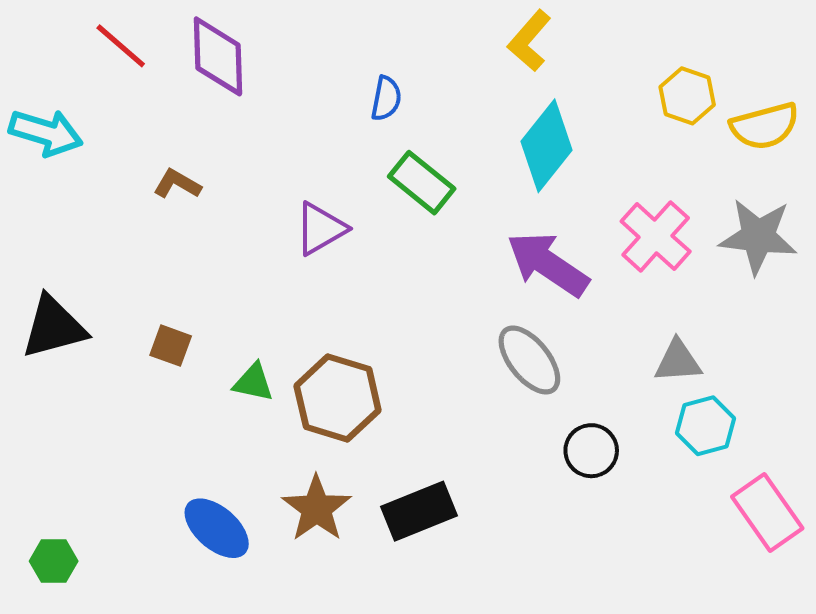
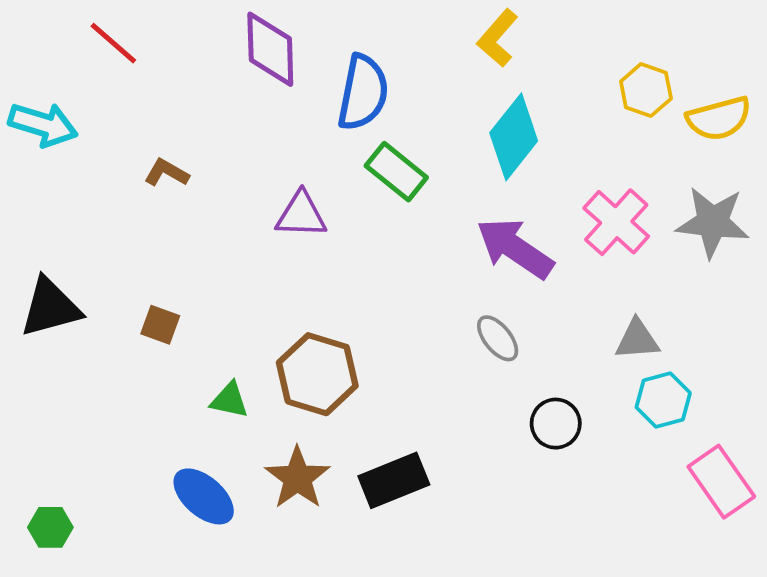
purple diamond: (218, 56) -> (270, 49), moved
blue semicircle: (386, 98) -> (363, 92), size x1.8
purple triangle: (320, 229) -> (301, 215), turned 32
gray ellipse: (529, 360) -> (498, 338), size x0.7
green triangle: (253, 382) -> (230, 400), moved

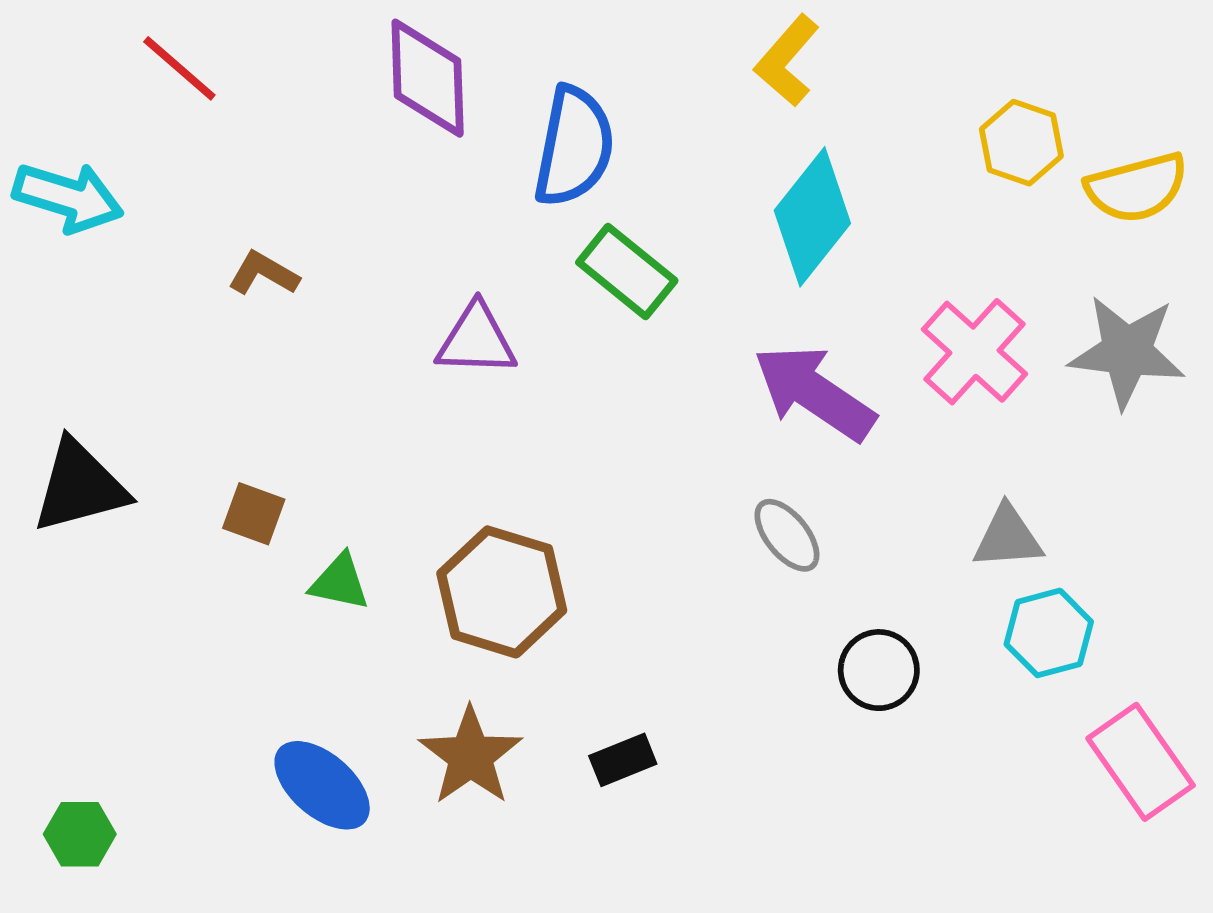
green triangle: (230, 400) -> (340, 582), moved
black rectangle: (394, 480) -> (623, 760), size x0.6

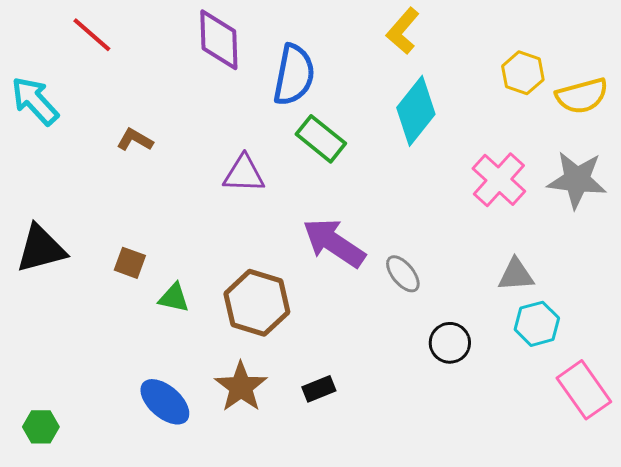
cyan arrow: (68, 197) -> (35, 101), turned -150
purple arrow: (814, 393) -> (334, 243), moved

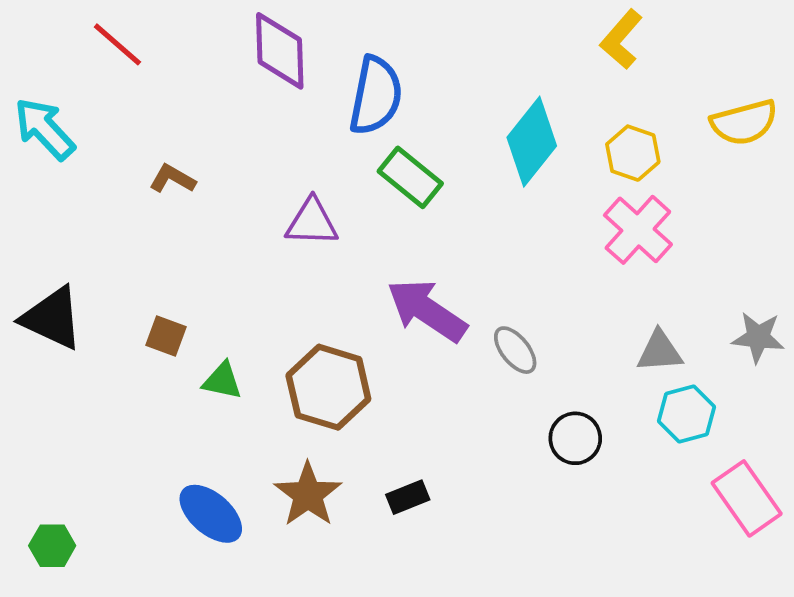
yellow L-shape: (403, 31) -> (621, 39), moved
yellow hexagon: (523, 73) -> (633, 153), moved
gray star: (577, 180) -> (758, 337), moved, size x0.7
black triangle: (41, 249) -> (52, 318), turned 40

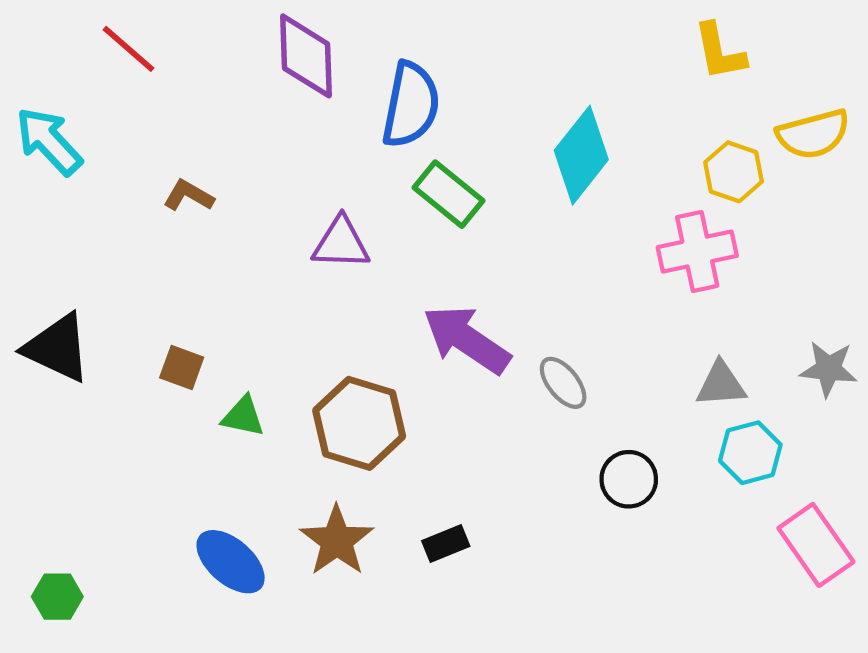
yellow L-shape: (621, 39) -> (720, 52), moved, turned -52
yellow hexagon: (633, 153) -> (734, 172), moved
pink cross: (638, 230) -> (697, 251), turned 36

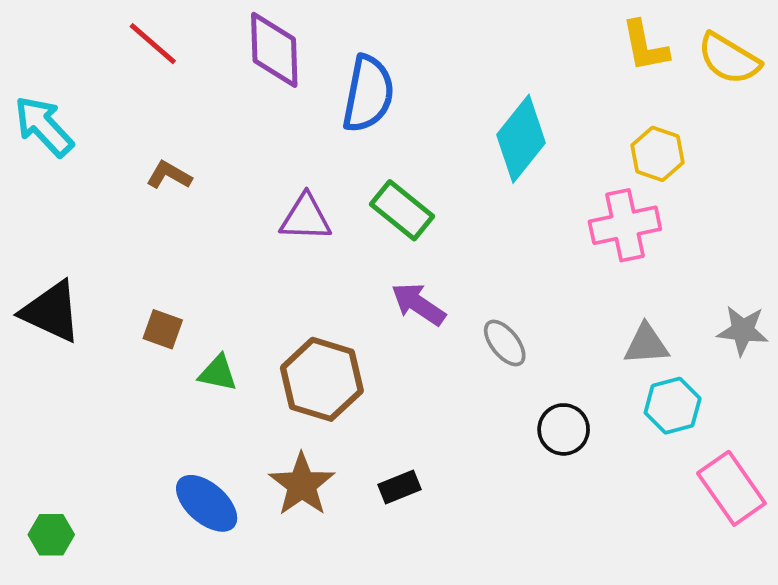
red line: (129, 49) -> (153, 44), moved
yellow semicircle: (813, 134) -> (729, 59), moved, turned 46
green rectangle: (449, 194) -> (402, 210), moved
purple arrow: (467, 340) -> (418, 304), size x0.7

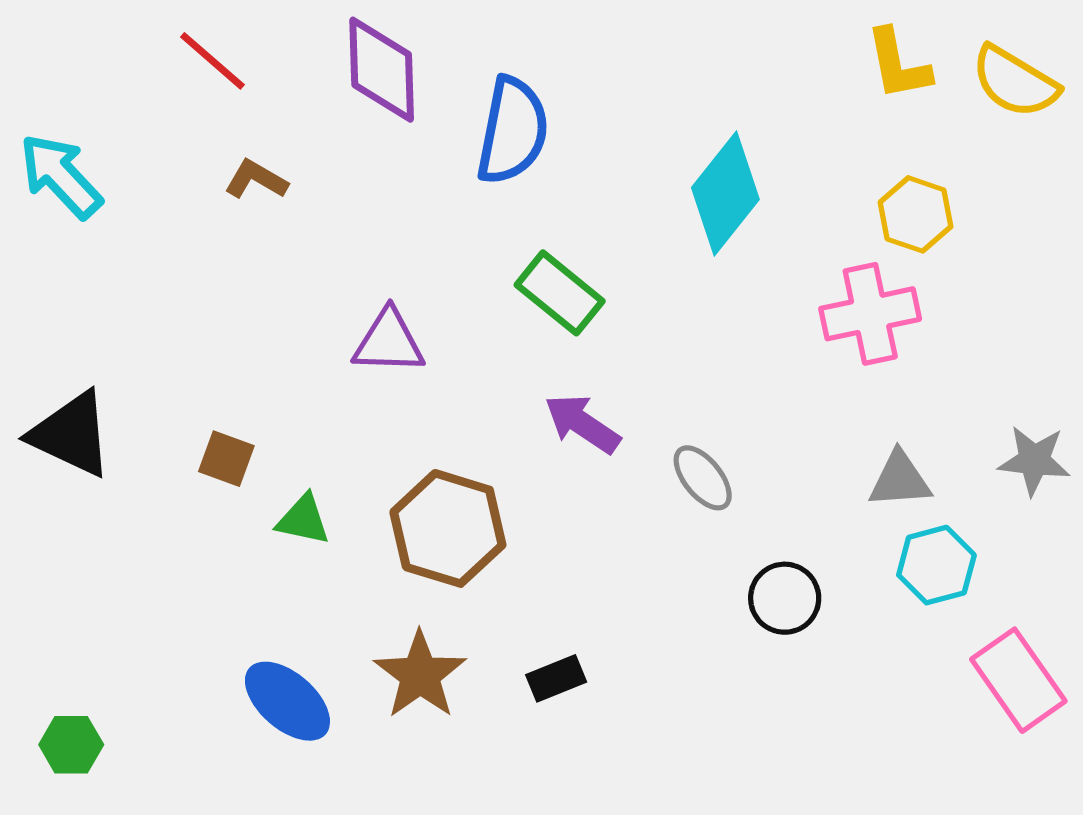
brown L-shape: (169, 175) -> (256, 180), moved
purple triangle: (306, 218) -> (389, 342), moved

